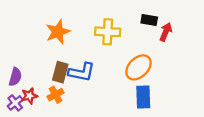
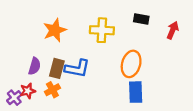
red arrow: (166, 32) -> (173, 30), moved
orange ellipse: (138, 67) -> (131, 64), turned -30
purple semicircle: (15, 77) -> (34, 66), moved

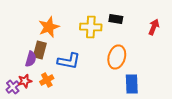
black rectangle: (141, 19) -> (116, 19), moved
brown rectangle: (57, 68) -> (40, 50), moved
blue rectangle: (136, 92) -> (132, 84), moved

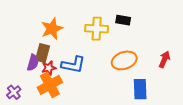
red arrow: (154, 27) -> (165, 59), moved
orange ellipse: (117, 57) -> (124, 60), turned 55
orange cross: (47, 80) -> (50, 85), size x1.6
red star: (25, 81) -> (49, 68), moved

